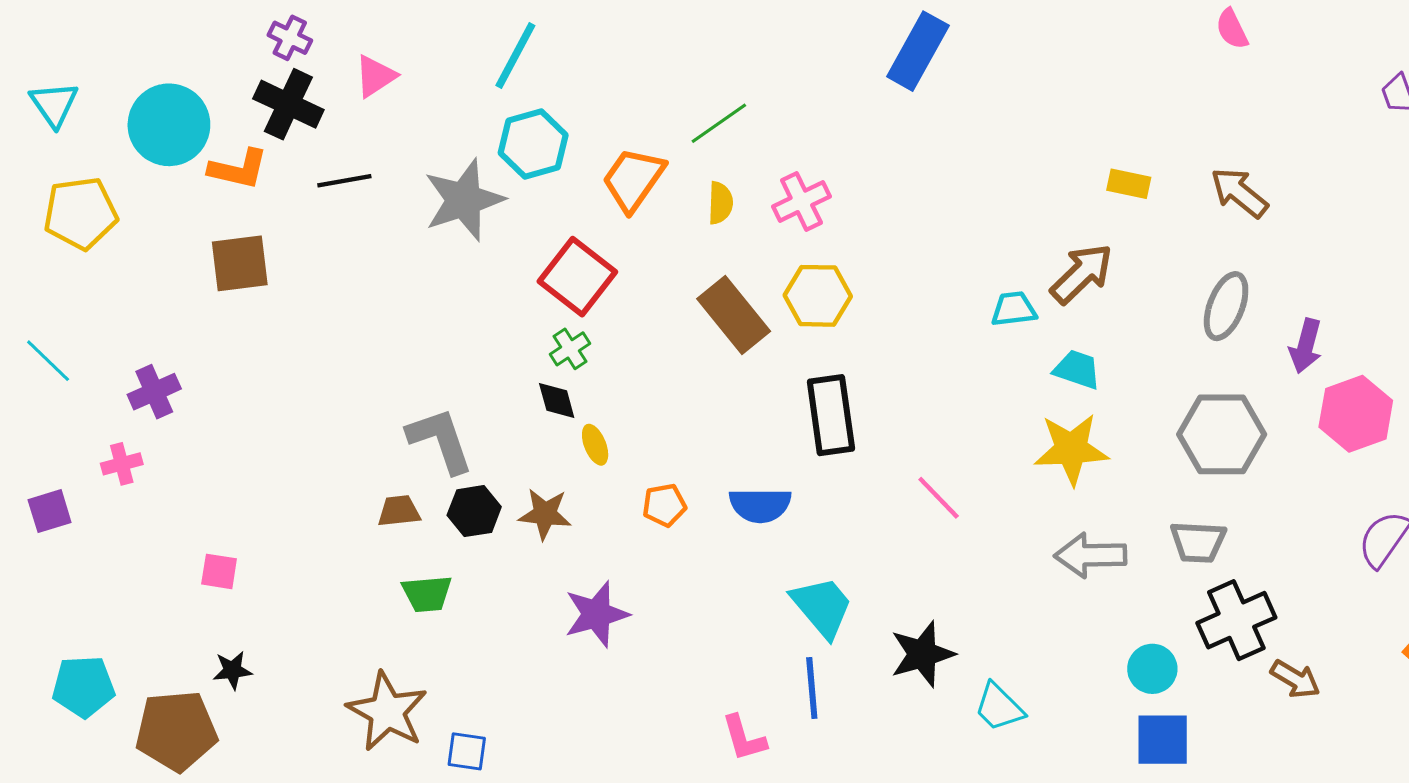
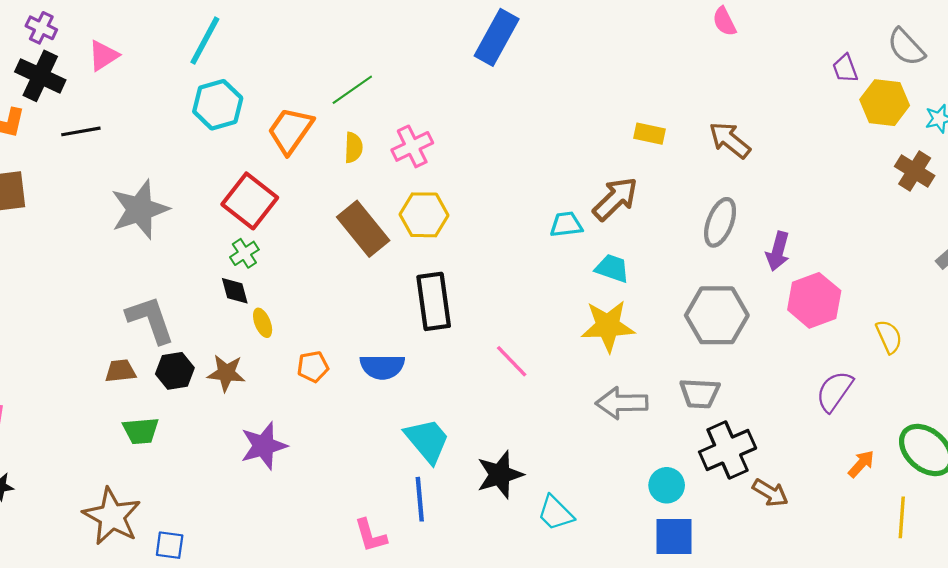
gray star: (464, 200) -> (140, 210), moved

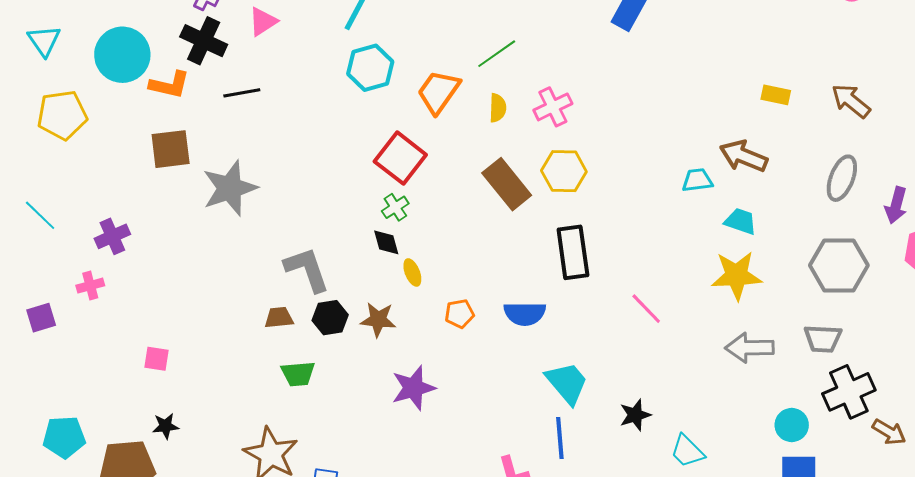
brown arrow: (615, 199) -> (744, 156), turned -114
gray star: (140, 210) -> (230, 188), moved
black star: (500, 475) -> (635, 415), size x0.7

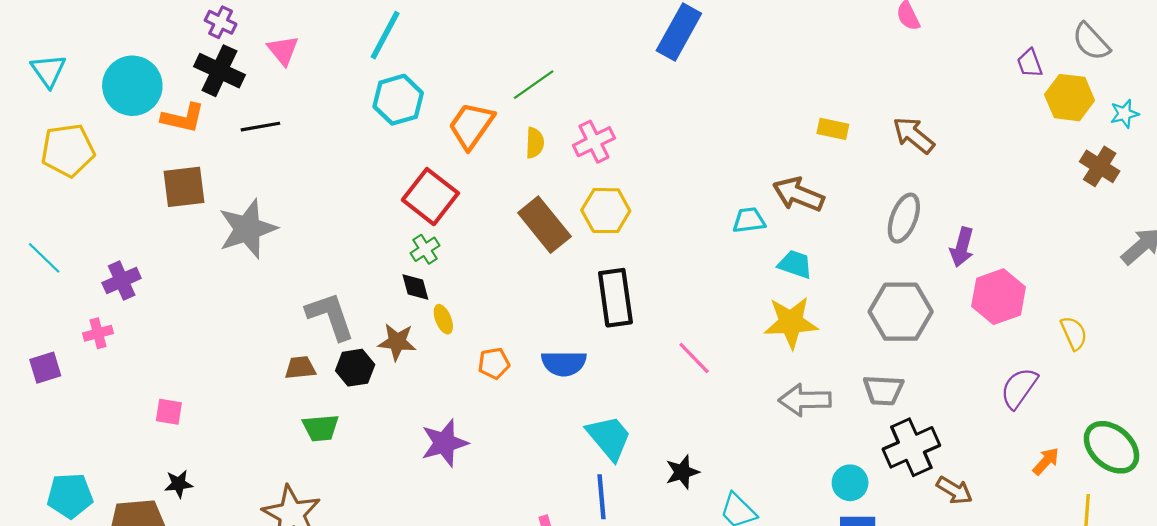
pink triangle: (263, 22) -> (283, 50), turned -36
brown star: (378, 320) -> (397, 342), moved

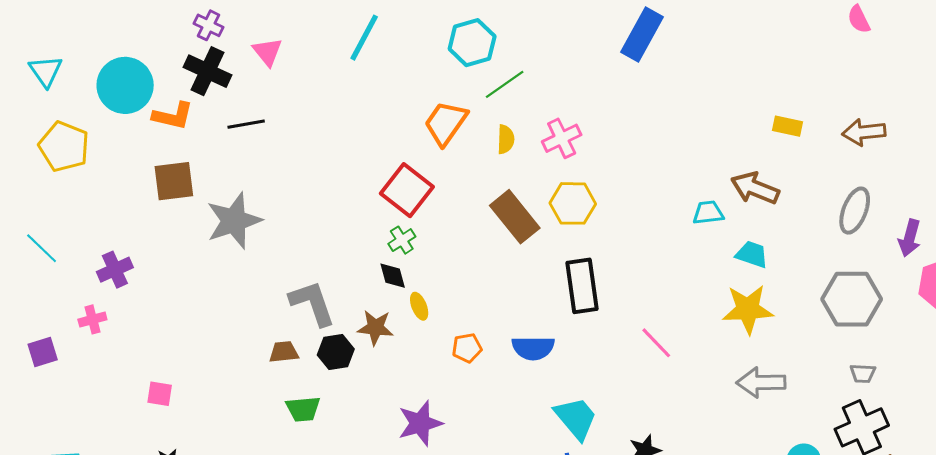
cyan hexagon: (398, 100) -> (472, 43), moved
brown arrow: (914, 135) -> (864, 132), turned -45
yellow pentagon: (68, 150) -> (64, 146), turned 30
gray trapezoid: (883, 390) -> (863, 373), moved, size x0.7

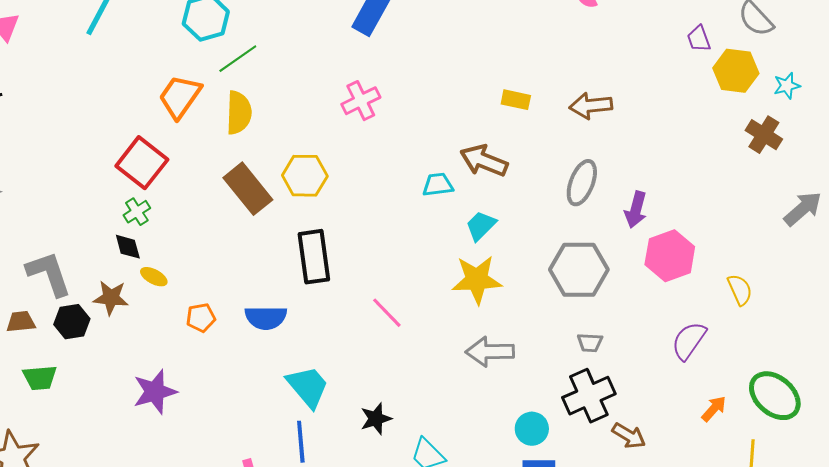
pink cross: (562, 138) -> (361, 101), moved
yellow semicircle: (506, 139) -> (239, 113), size x1.5
cyan trapezoid: (752, 254) -> (481, 226), turned -64
yellow ellipse: (419, 306) -> (154, 277), turned -40

